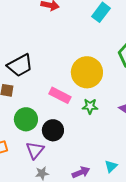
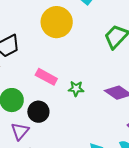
yellow circle: (87, 72) -> (57, 22), moved

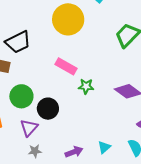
pink rectangle: (46, 77) -> (66, 66), moved

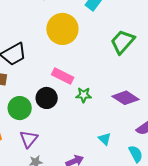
black circle: (48, 109) -> (47, 98), moved
cyan triangle: (104, 147) -> (105, 139), moved, turned -32

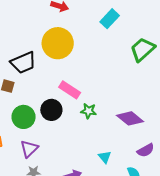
yellow circle: (62, 29) -> (58, 43), moved
green trapezoid: (123, 42) -> (142, 49), moved

